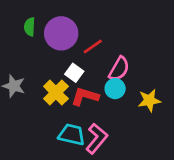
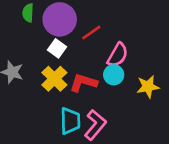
white square: (74, 73) -> (57, 48), moved
cyan trapezoid: (72, 135) -> (70, 121), turned 76

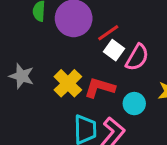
white square: (57, 48) -> (114, 50), moved
cyan circle: (114, 75) -> (134, 104), moved

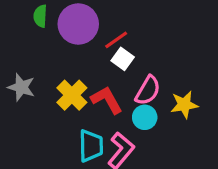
pink semicircle: (137, 57) -> (148, 90), moved
red L-shape: (100, 88) -> (107, 100), turned 44

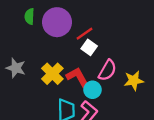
cyan circle: (145, 117) -> (93, 90), moved

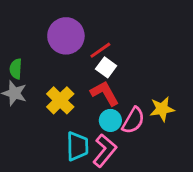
green semicircle: (29, 16) -> (16, 69), moved
pink semicircle: (107, 70) -> (133, 120), moved
red L-shape: (78, 77) -> (105, 93), moved

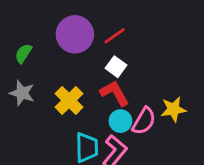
red line: (100, 50) -> (115, 36), moved
green semicircle: (16, 69) -> (23, 53), moved, turned 30

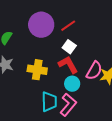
yellow cross: (69, 100) -> (37, 70), turned -36
pink semicircle: (144, 121) -> (94, 71), moved

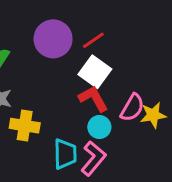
white square: (69, 47) -> (95, 72), size x1.5
yellow cross: (37, 70) -> (25, 126), moved

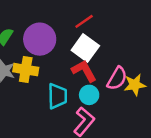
purple circle: (53, 39) -> (40, 39), moved
yellow cross: (25, 126) -> (26, 70), moved
cyan trapezoid: (65, 154) -> (57, 96), moved

